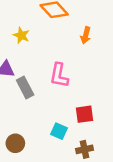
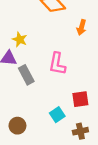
yellow star: (21, 35) -> (20, 39), moved
cyan square: (59, 131) -> (57, 115), turned 32

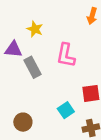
yellow star: (20, 39) -> (35, 29), moved

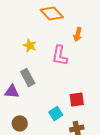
purple triangle: (13, 49) -> (12, 91), moved
pink L-shape: (66, 55) -> (60, 55), moved

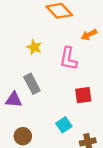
orange arrow: (78, 34) -> (89, 35), turned 48
red square: (77, 99) -> (83, 95), moved

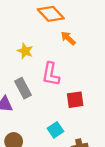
orange arrow: (89, 35) -> (68, 38), moved, turned 70
pink L-shape: (68, 59) -> (51, 74), moved

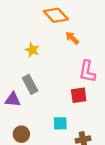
pink L-shape: (51, 74) -> (87, 71), moved
cyan square: (55, 130) -> (60, 123), turned 32

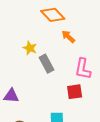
gray rectangle: (30, 84) -> (47, 64), moved

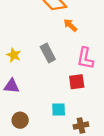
yellow star: (30, 48) -> (14, 55), moved

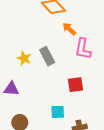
yellow star: (14, 55) -> (24, 58), moved
pink L-shape: (85, 58) -> (83, 49), moved

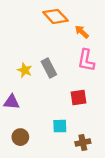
orange arrow: (69, 29) -> (82, 32), moved

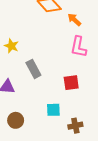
gray rectangle: (49, 68) -> (33, 69), moved
yellow star: (25, 70) -> (11, 46), moved

